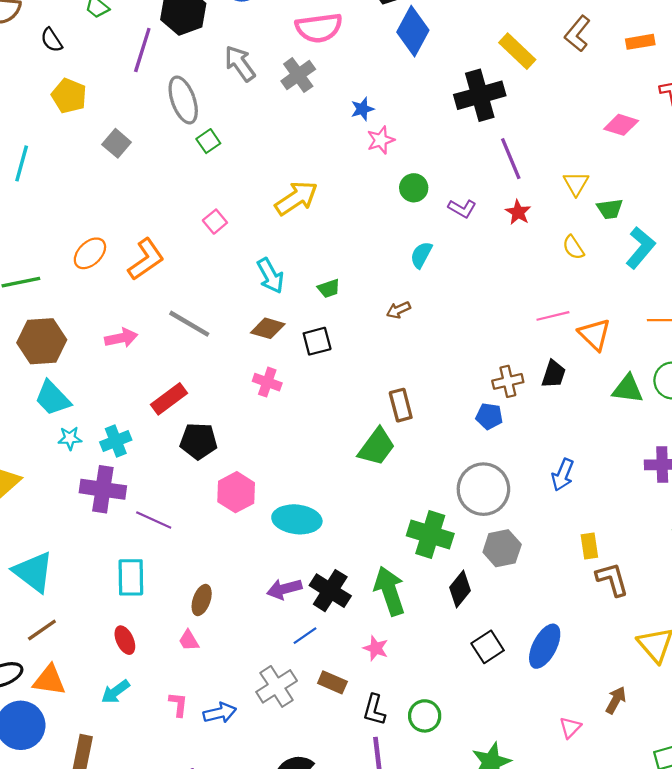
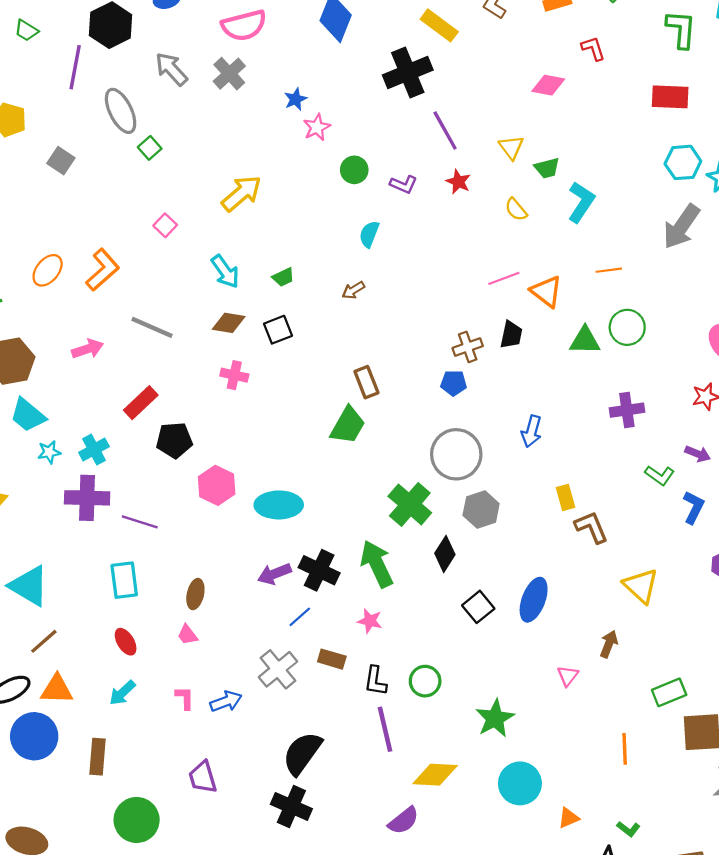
green cross: (430, 535) -> (410, 504), turned 30

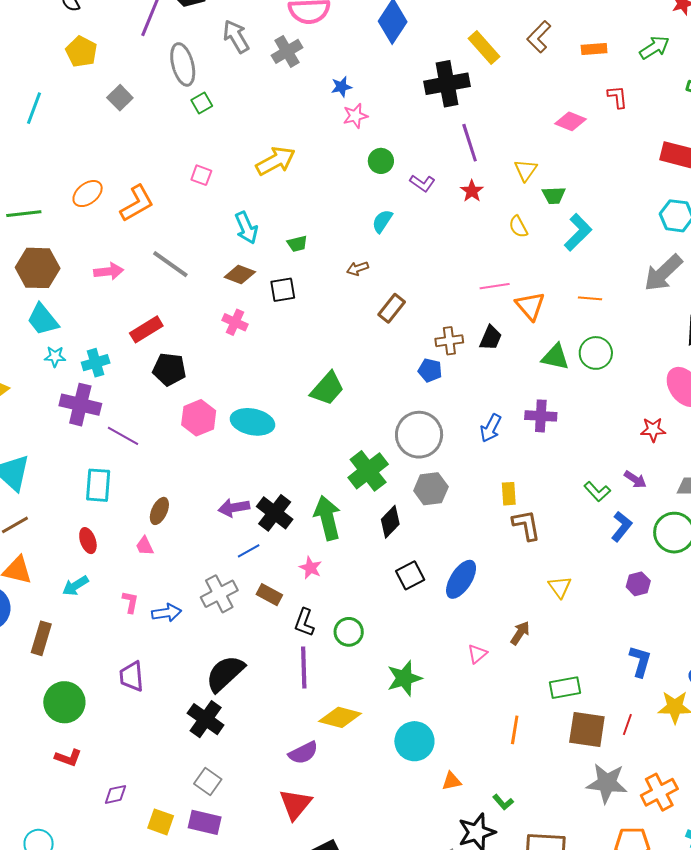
pink square: (165, 225) -> (201, 175), turned -35
brown rectangle: (366, 382) -> (392, 308), moved, turned 48
purple cross: (627, 410) -> (541, 416), moved
cyan ellipse: (279, 505) -> (252, 422), moved
yellow triangle: (641, 586) -> (560, 587), size x0.7

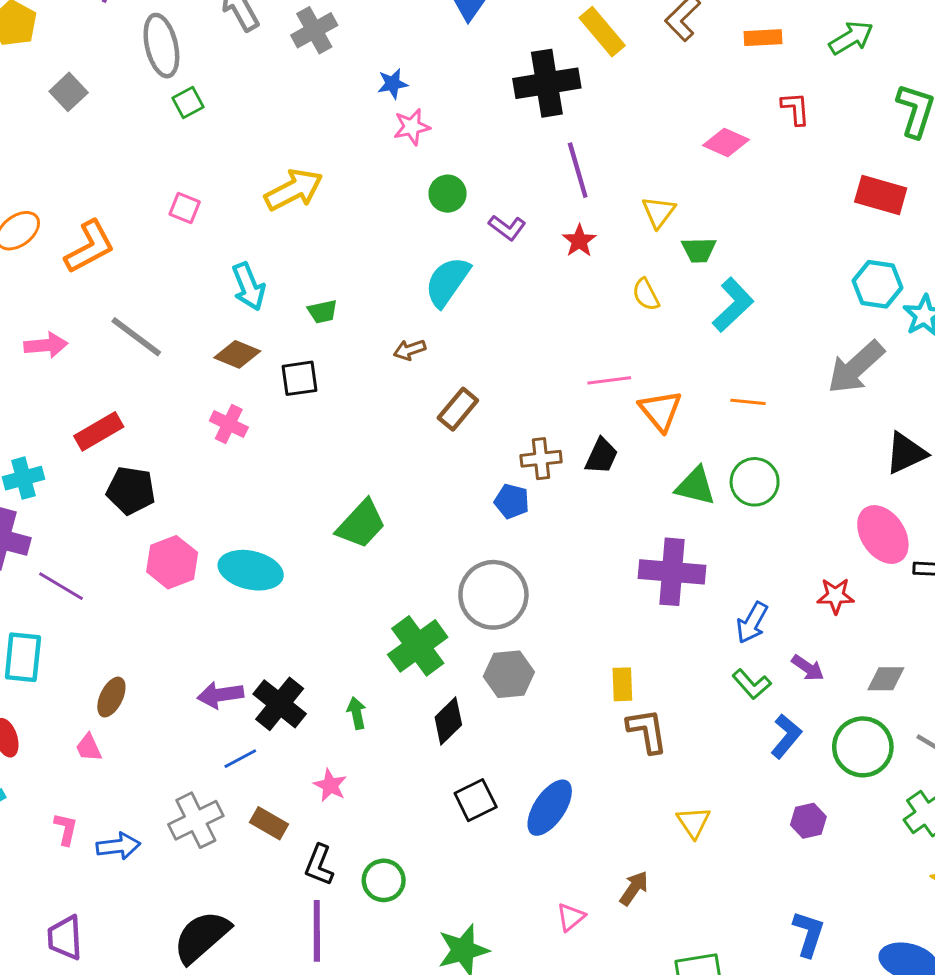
cyan semicircle: (382, 221) -> (447, 282), size x1.5
purple cross: (541, 416) -> (672, 572), size x1.4
blue arrow: (491, 428) -> (752, 623), moved
green arrow: (327, 518) -> (357, 713), size x0.5

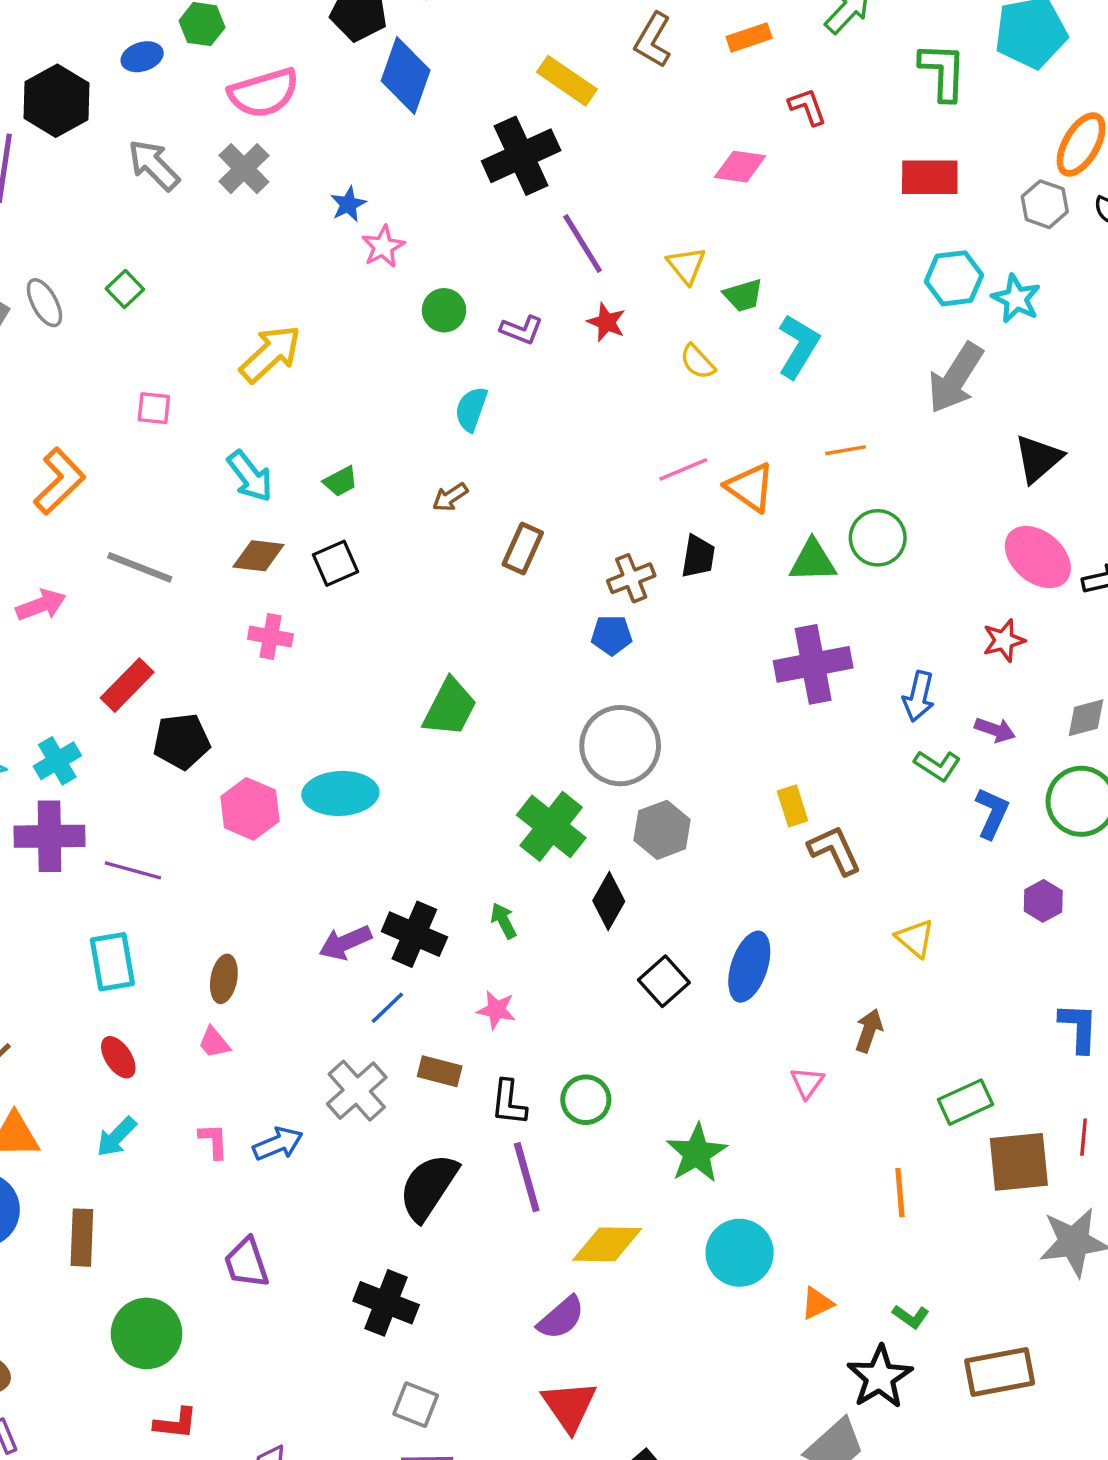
gray ellipse: (161, 46) -> (44, 303), moved, size x0.7
cyan semicircle: (447, 282) -> (471, 409), size x0.7
black semicircle: (202, 937) -> (428, 1187), moved

